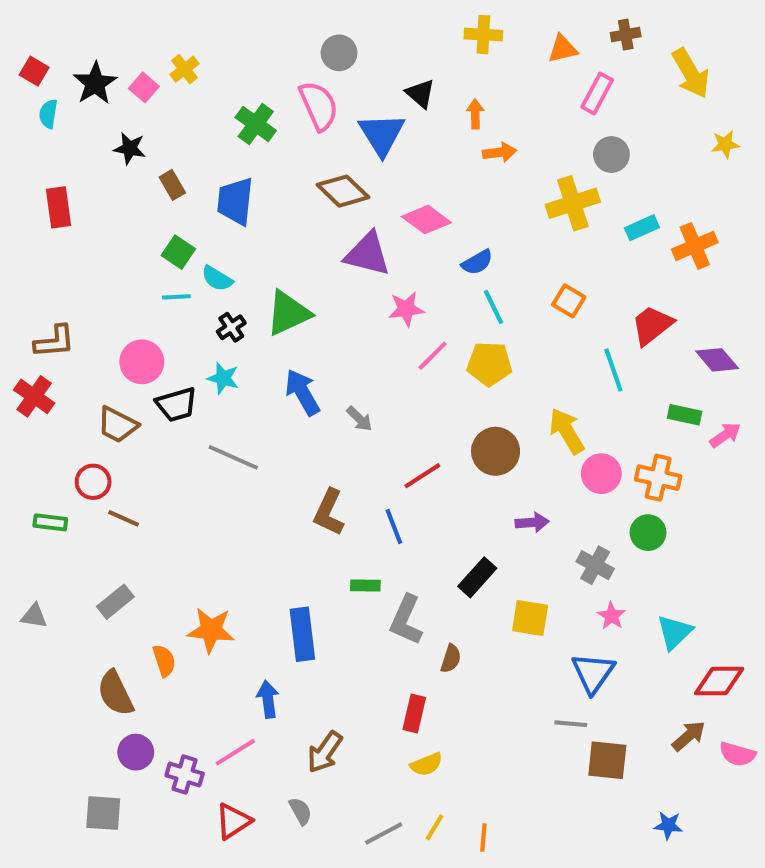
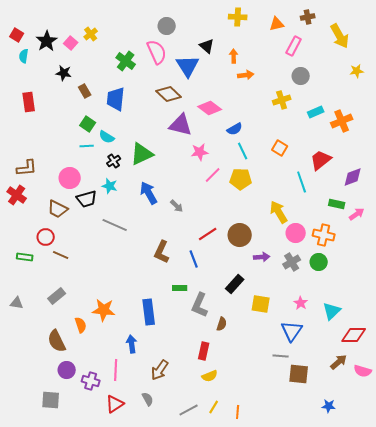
yellow cross: (573, 203) -> (282, 100), size x0.7
purple diamond: (717, 360) -> (353, 177), turned -70
brown circle: (496, 451) -> (240, 235), moved
gray cross: (595, 565) -> (292, 262), moved, turned 30
pink line: (235, 752) -> (116, 370), turned -55

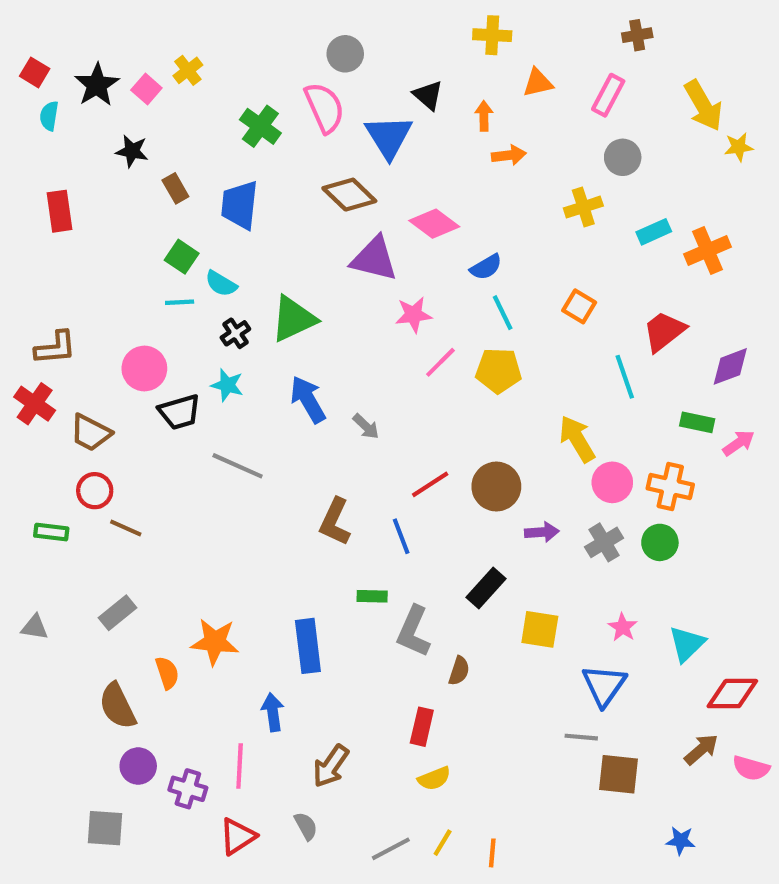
orange triangle: (277, 24) -> (538, 83), moved
yellow arrow: (340, 36) -> (703, 106), moved
brown trapezoid: (58, 209) -> (91, 433), moved

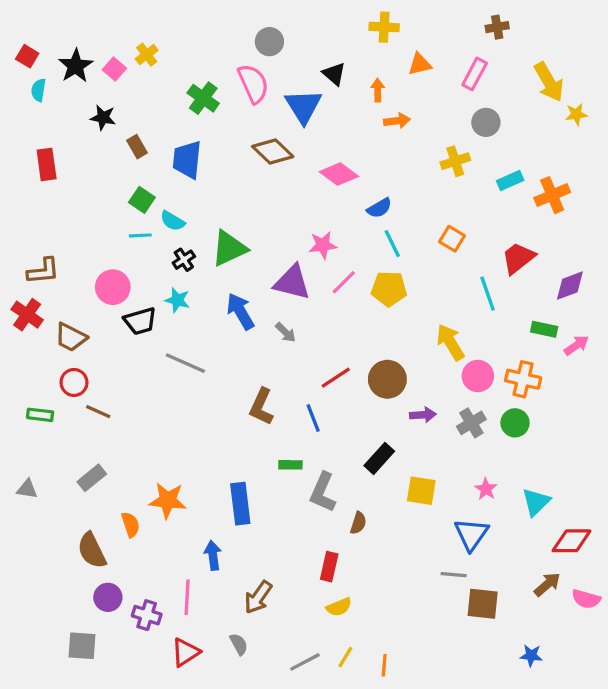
purple triangle: (374, 259) -> (292, 282), moved

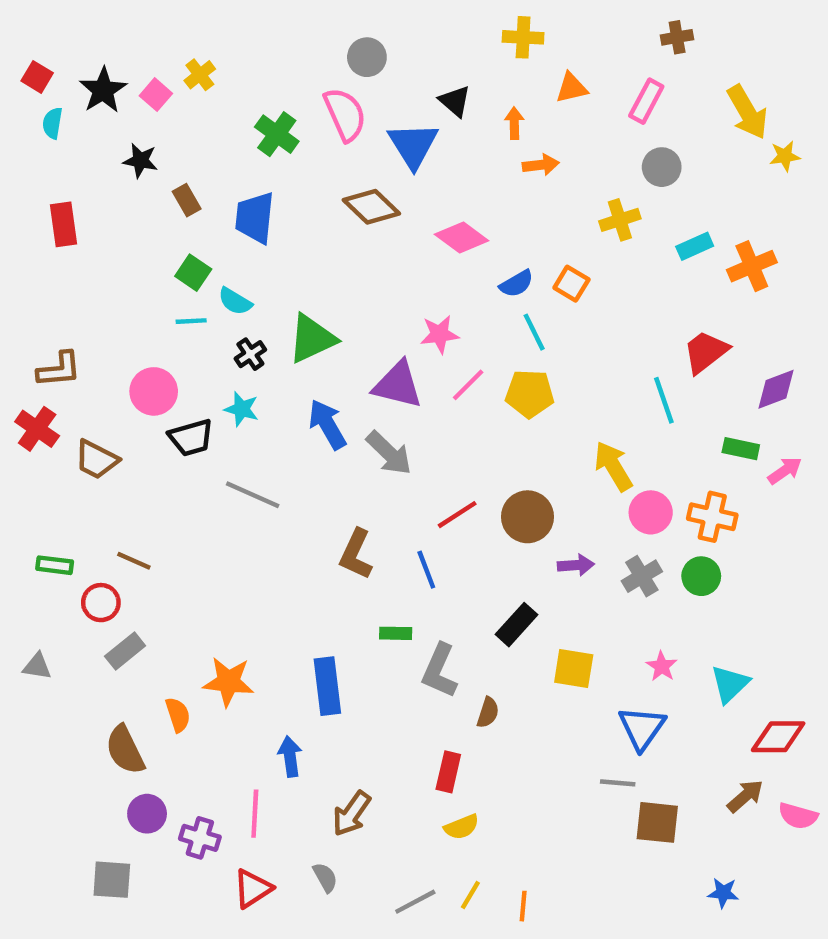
orange square: (452, 239) -> (571, 284), moved
gray arrow: (286, 332) -> (389, 453), size x1.6
red circle: (74, 382) -> (101, 603), moved

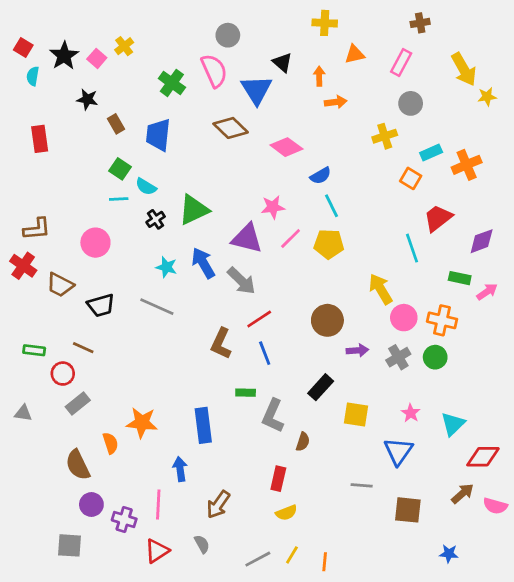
orange square: (571, 284) -> (411, 178), moved
cyan star: (242, 409) -> (166, 267), moved
black trapezoid: (191, 438) -> (101, 305), moved
red line: (457, 515) -> (259, 319), moved
gray line: (618, 783) -> (362, 485), moved

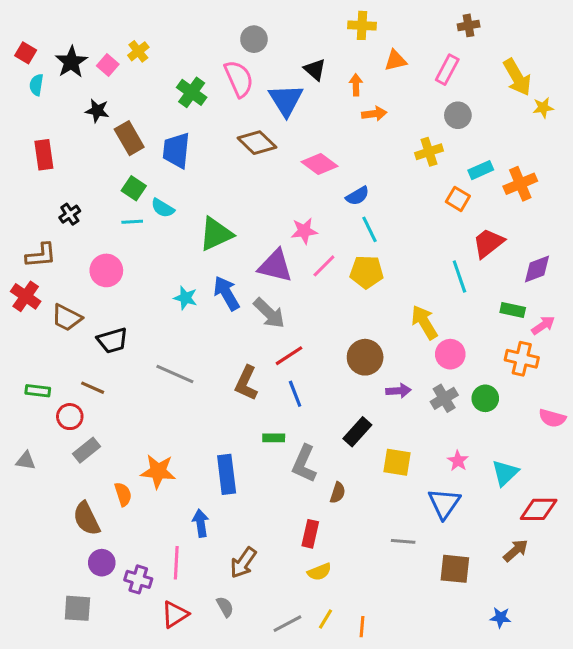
brown rectangle: (116, 124) -> (129, 138), size x1.5
black cross: (156, 219) -> (70, 214), moved
gray line: (157, 307) -> (175, 374), moved
orange cross: (442, 320) -> (522, 359), moved
pink semicircle: (495, 506) -> (552, 418), moved

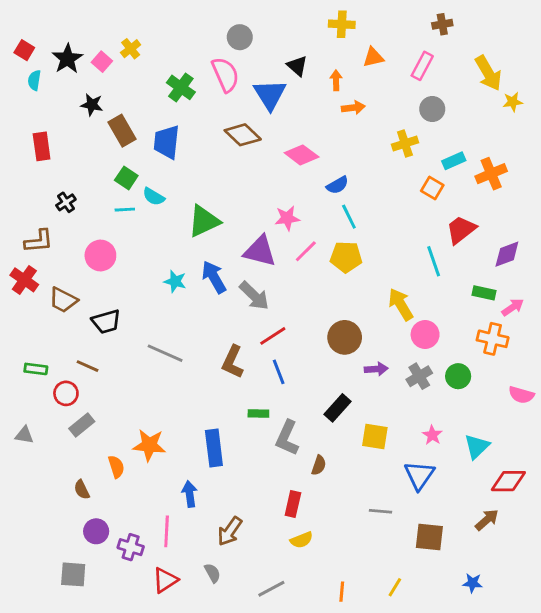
brown semicircle: (87, 519) -> (82, 490), size x0.6
yellow line: (325, 619) -> (395, 587), moved

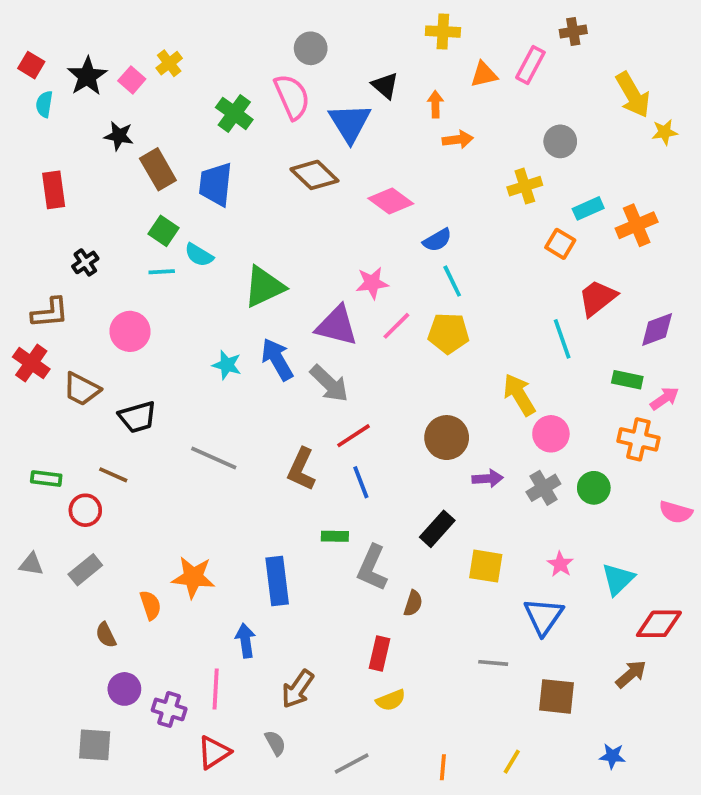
pink rectangle: (422, 66) -> (530, 65), moved
gray rectangle: (82, 425) -> (85, 570), moved

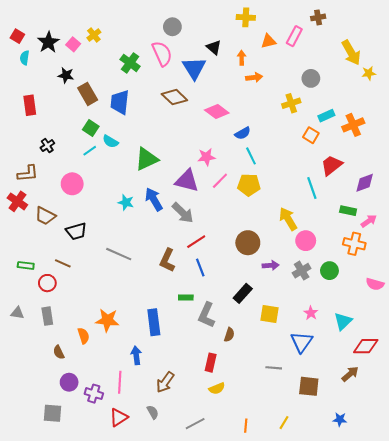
cyan line: (162, 272) -> (90, 151), turned -32
gray rectangle: (85, 570) -> (47, 316), turned -60

